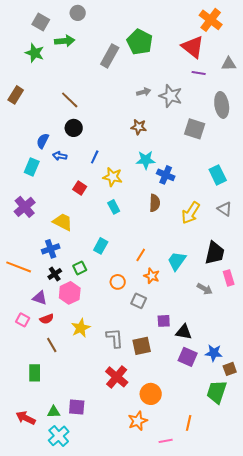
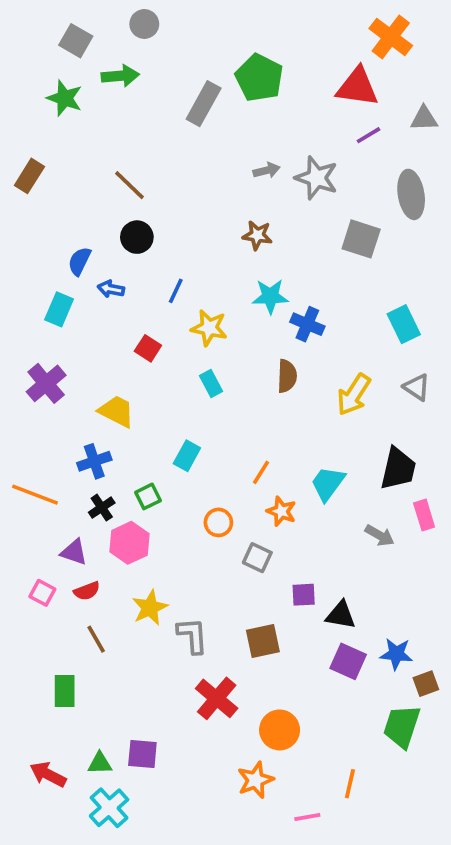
red triangle: (193, 47) -> (357, 87), turned -30
purple line: (199, 73) -> (368, 135), turned -40
gray L-shape: (115, 338) -> (192, 635), moved

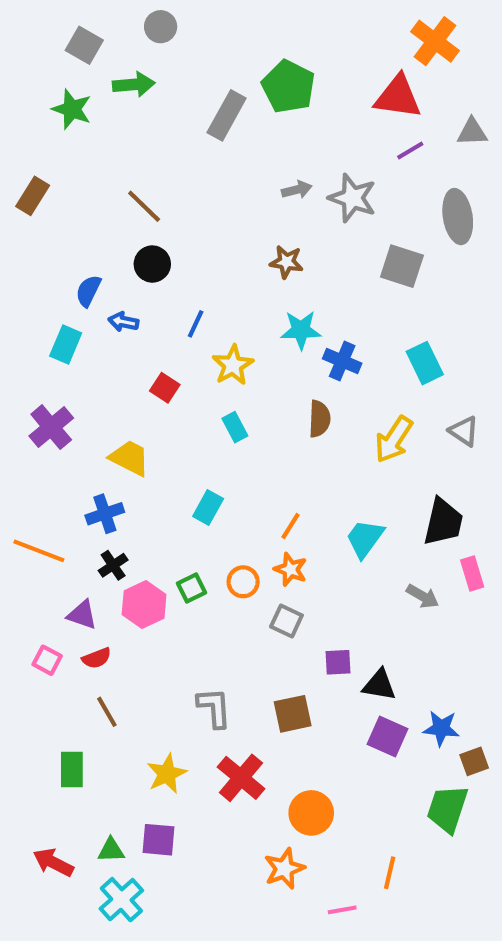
cyan rectangle: (404, 324) -> (425, 363), moved
yellow star: (209, 328) -> (233, 365), turned 30
green square: (148, 496) -> (192, 588), moved
orange star: (281, 511) -> (291, 569), moved
yellow star: (150, 608) -> (167, 774), moved

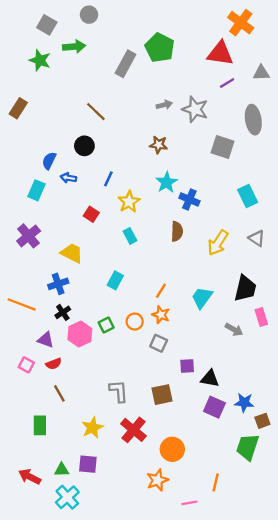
brown line: (144, 206) -> (96, 112), moved
cyan star: (301, 330) -> (167, 182), turned -30
cyan rectangle: (425, 363) -> (248, 196), moved

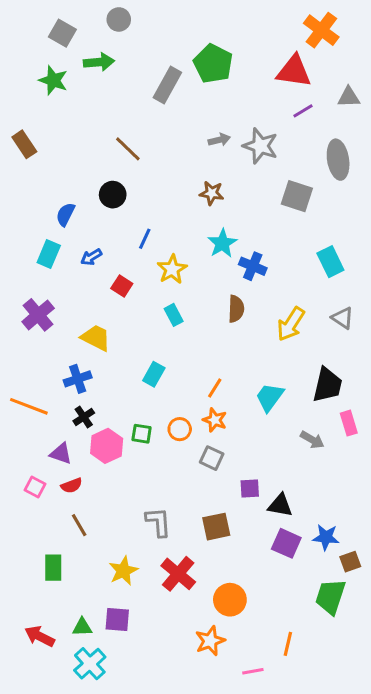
brown rectangle: (18, 108) -> (24, 144), turned -66
blue arrow: (68, 178) -> (91, 257), moved, turned -42
green square: (106, 325) -> (142, 434), turned 35

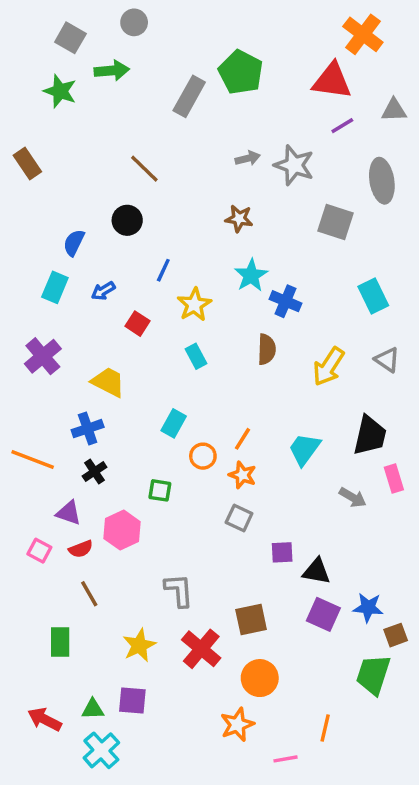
orange circle: (180, 429) -> (203, 456), moved
pink hexagon: (107, 446) -> (122, 530), moved
brown square: (216, 527) -> (251, 620), moved

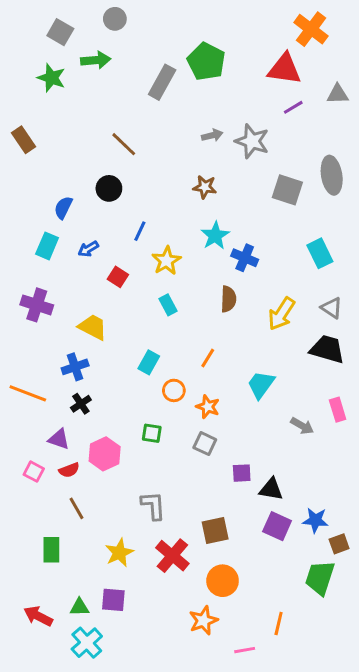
gray ellipse: (382, 181) -> (332, 175), moved
purple cross: (43, 356) -> (37, 305), turned -32
black trapezoid: (370, 435) -> (327, 349), moved, turned -87
orange line: (242, 439) -> (208, 358), moved
green square: (160, 490) -> (152, 433), moved

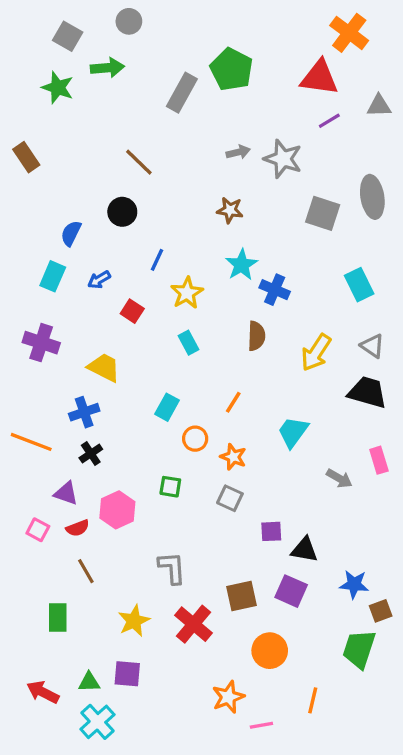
purple square: (277, 526) -> (291, 591), moved
orange circle: (223, 581) -> (270, 651), moved
pink line: (245, 650) -> (261, 725), moved

